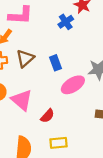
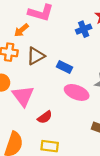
blue rectangle: (56, 63) -> (65, 67), turned -56
pink ellipse: (73, 85) -> (77, 92), turned 40

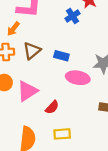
pink triangle: (23, 96) -> (27, 91), turned 45

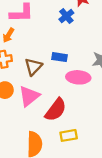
brown triangle: (32, 51) -> (33, 67), moved
red semicircle: (52, 107) -> (56, 110), size x1.6

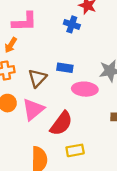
blue cross: (66, 16) -> (72, 24), turned -32

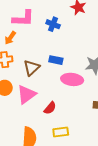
blue cross: (72, 24) -> (53, 24), moved
red semicircle: (61, 123) -> (50, 108), size x0.6

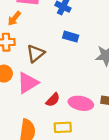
blue rectangle: (56, 60) -> (71, 37), moved
pink ellipse: (72, 79) -> (81, 103), moved

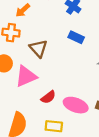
brown triangle: (36, 53) -> (38, 48), turned -42

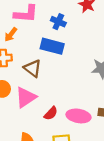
blue rectangle: (76, 37) -> (52, 46), moved, size x1.5

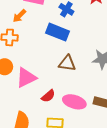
brown triangle: (33, 68) -> (67, 63), moved, turned -36

